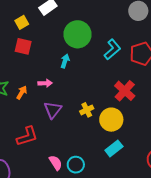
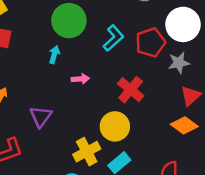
pink arrow: (45, 83) -> (80, 79), moved
yellow cross: (87, 110) -> (87, 152), moved, size x1.5

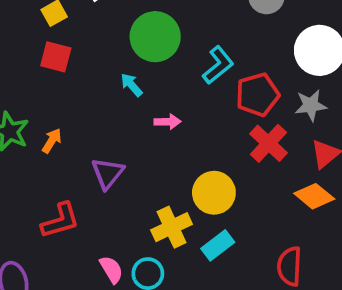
red pentagon: (150, 42) -> (257, 95), moved
cyan arrow: (54, 55) -> (132, 85), turned -60
red cross: (131, 90) -> (268, 143), moved

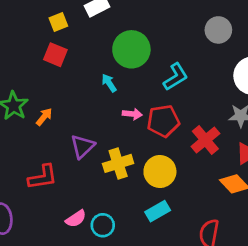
red pentagon: (257, 95) -> (163, 121), moved
yellow cross: (172, 227) -> (118, 163), moved
pink semicircle: (111, 269) -> (76, 219), turned 80

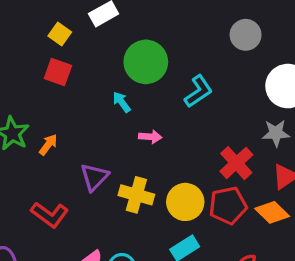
yellow square: (58, 22) -> (60, 34), turned -30
red pentagon: (163, 121) -> (228, 206), moved
yellow cross: (118, 163) -> (136, 195), turned 36
red L-shape: (43, 177) -> (50, 215), turned 48

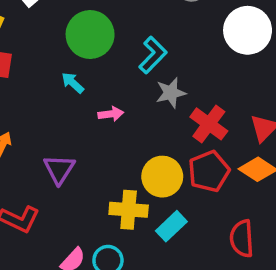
gray star: (276, 133) -> (171, 93), moved
yellow cross: (136, 195) -> (129, 210), moved

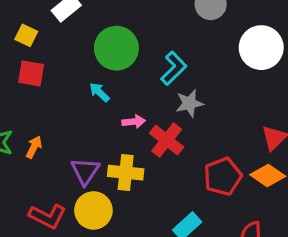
red cross: (209, 124) -> (167, 140), moved
yellow circle: (162, 177) -> (93, 210), moved
yellow cross: (129, 210) -> (126, 173), moved

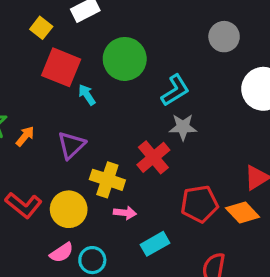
red square: (31, 73) -> (61, 67), moved, size x1.4
cyan arrow: (99, 92) -> (87, 95), moved
pink arrow: (134, 122) -> (125, 213), moved
purple triangle: (85, 171) -> (71, 145), moved

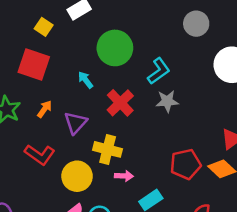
red square: (61, 67) -> (34, 65), moved
orange arrow: (25, 136) -> (45, 109), moved
red cross: (153, 157) -> (120, 103), moved
red L-shape: (24, 205) -> (40, 155), moved

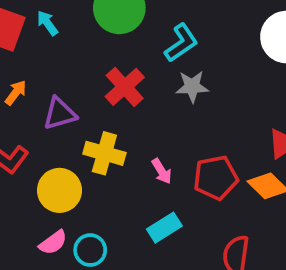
cyan arrow: (86, 80) -> (47, 23), moved
purple triangle: (76, 123) -> (60, 114), turned 30
pink arrow: (124, 176) -> (162, 171), moved, turned 54

